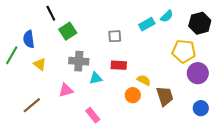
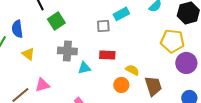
cyan rectangle: (147, 24) -> (121, 14), moved
pink triangle: (66, 90) -> (42, 85), moved

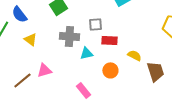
gray square: (103, 26) -> (95, 24), moved
blue semicircle: (17, 29) -> (19, 14), turned -30
orange circle: (121, 85) -> (110, 70), moved

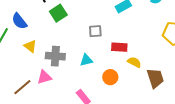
gray cross: (69, 36) -> (55, 56), moved
red rectangle: (109, 40) -> (119, 47), moved

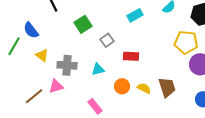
green square: (58, 13) -> (83, 24), moved
gray square: (95, 31) -> (107, 40), turned -32
yellow semicircle: (134, 62) -> (144, 88), moved

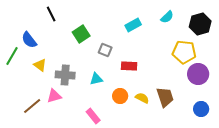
gray square: (107, 40) -> (105, 50), turned -32

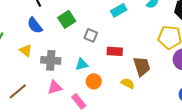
blue semicircle: (29, 40) -> (35, 25), moved
pink triangle: (54, 96) -> (55, 87), moved
orange circle: (120, 96) -> (94, 81), moved
brown trapezoid: (165, 97) -> (142, 66), moved

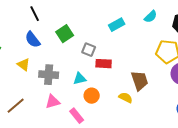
red rectangle: (115, 51) -> (104, 64), moved

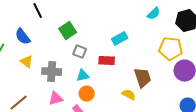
cyan rectangle: (117, 25) -> (120, 39), moved
blue semicircle: (33, 40) -> (23, 37), moved
gray square: (89, 50) -> (80, 52), moved
orange circle: (92, 96) -> (87, 94), moved

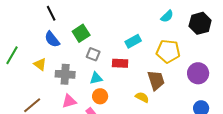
blue semicircle: (23, 37) -> (52, 39), moved
yellow pentagon: (171, 49) -> (168, 51), moved

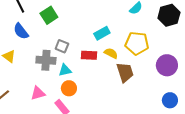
green square: (81, 33) -> (49, 15), moved
gray cross: (65, 74) -> (46, 60), moved
yellow semicircle: (142, 97) -> (111, 53), moved

